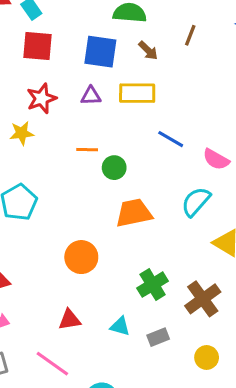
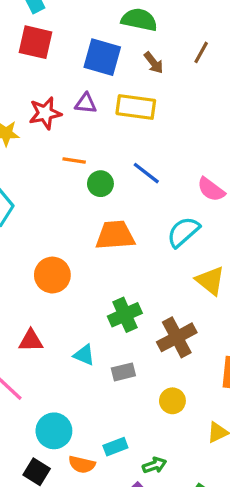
red star: (42, 99) -> (45, 113), moved
blue line: (171, 139) -> (146, 173), moved

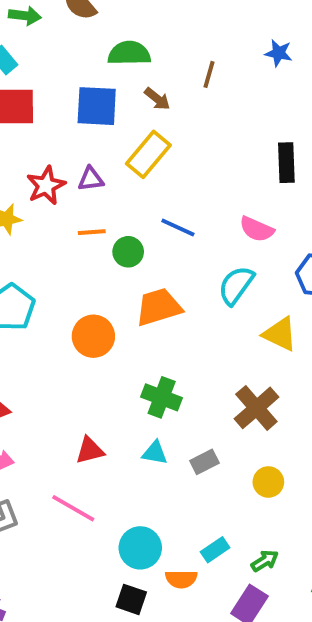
purple triangle: (86, 103) -> (91, 179), moved
yellow rectangle: (136, 107) -> (148, 154), turned -45
orange circle: (52, 275) -> (93, 336), moved
green cross: (125, 315) -> (162, 397), moved, turned -32

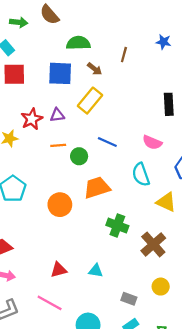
cyan semicircle: (236, 285) -> (141, 175), turned -55
green cross: (162, 397) -> (117, 225), moved
gray rectangle: (204, 462) -> (129, 299), moved, turned 48

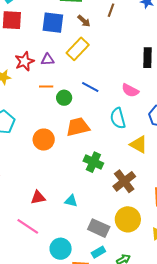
yellow circle: (161, 287) -> (128, 219), size x1.6
gray rectangle: (129, 299) -> (99, 228), size x1.5

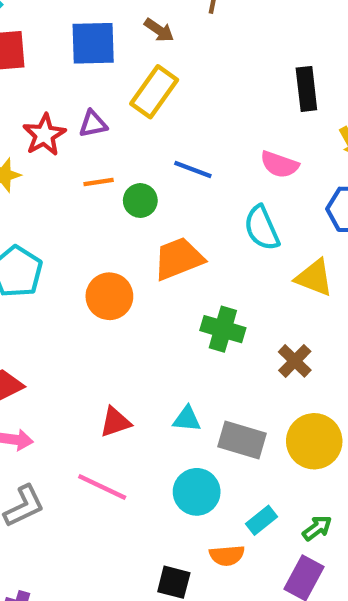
brown cross: (124, 181) -> (295, 361), size x0.7
gray rectangle: (99, 228) -> (242, 440), moved
cyan circle: (61, 249) -> (197, 492), moved

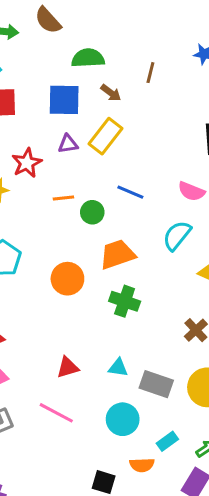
purple triangle: (93, 124) -> (68, 144), moved
cyan semicircle: (262, 228) -> (177, 235), turned 60
green cross: (223, 329) -> (125, 301), moved

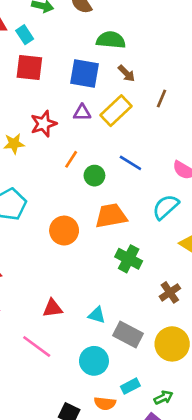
brown line: (150, 73) -> (161, 99), moved
orange line: (63, 198) -> (71, 159), turned -60
green cross: (125, 301) -> (129, 259), moved

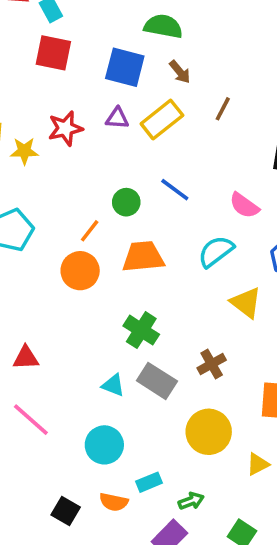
orange line: (71, 159) -> (90, 231), moved
green cross: (129, 259) -> (141, 330), moved
red triangle: (53, 308) -> (26, 358), moved
gray rectangle: (128, 335) -> (157, 381), moved

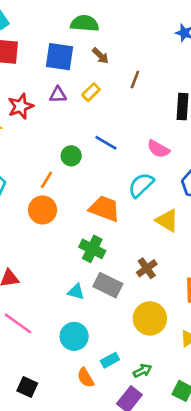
yellow rectangle: (162, 119) -> (91, 92), size x0.6
orange trapezoid: (143, 257) -> (104, 209), moved, turned 32
orange semicircle: (114, 502) -> (86, 378), turned 54
black square: (66, 511) -> (27, 387), moved

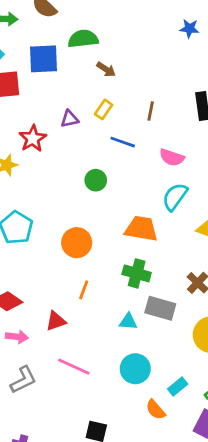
blue square: (60, 57) -> (44, 59), moved
brown line: (135, 79) -> (151, 111), moved
blue line: (106, 143) -> (123, 142), moved
pink semicircle: (158, 149) -> (172, 157), moved
orange line: (46, 180) -> (84, 290), moved

